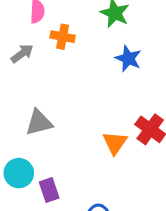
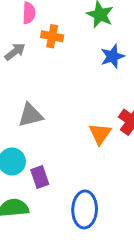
blue star: (128, 59) -> (112, 56), turned 30

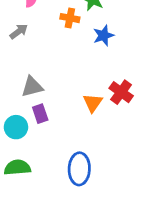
orange cross: (52, 36) -> (70, 18), moved
purple rectangle: (40, 177) -> (40, 114), moved

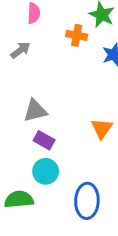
purple rectangle: (40, 114) -> (44, 140), turned -42
cyan circle: (16, 127) -> (46, 171), moved

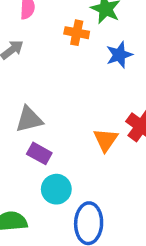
cyan circle: (46, 171) -> (56, 189), moved

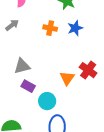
orange cross: (77, 33) -> (50, 28), moved
cyan circle: (56, 189) -> (47, 101), moved

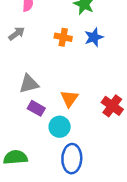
red cross: (88, 70) -> (112, 106), moved
orange triangle: (67, 78) -> (69, 99), moved

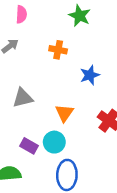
blue star: (94, 37) -> (90, 75), moved
purple rectangle: (36, 108) -> (29, 146), moved

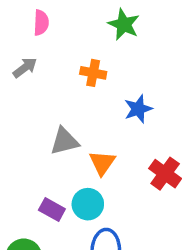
gray triangle: (23, 98) -> (64, 141), moved

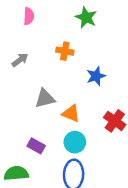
gray arrow: (25, 68) -> (20, 60), moved
orange triangle: (102, 163) -> (71, 113), turned -42
cyan circle: (88, 204) -> (75, 142), moved

